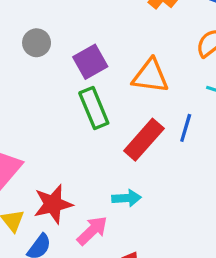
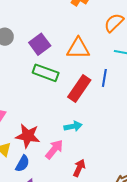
green rectangle: (94, 108) -> (46, 73), turned -40
red star: (53, 204) -> (28, 136), turned 30

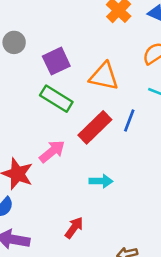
cyan arrow: (73, 126) -> (101, 181), moved
pink arrow: (54, 149) -> (52, 151), moved

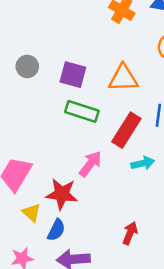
purple square: (56, 61) -> (73, 75), turned -36
cyan arrow: (101, 181) -> (143, 163), moved

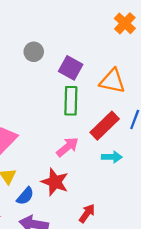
green rectangle: (82, 111) -> (71, 101), turned 60
red star: (62, 194) -> (55, 182), moved

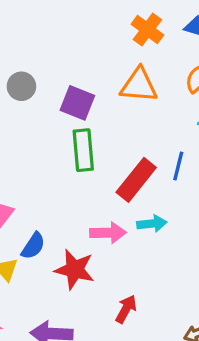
orange triangle: (112, 81) -> (139, 85), moved
pink arrow: (67, 147) -> (108, 233), moved, turned 45
blue semicircle: (25, 196) -> (33, 246), moved

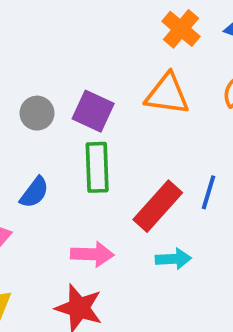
gray circle: (21, 86) -> (37, 113), moved
pink arrow: (108, 233) -> (92, 254), moved
blue semicircle: (33, 246) -> (34, 192), moved

